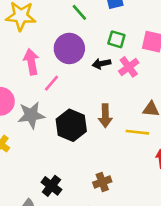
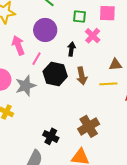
black arrow: (101, 64) -> (71, 49), moved, turned 120
black hexagon: (71, 125) -> (55, 74), moved
brown cross: (102, 182) -> (89, 126), size x1.5

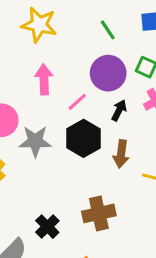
purple circle: (45, 30) -> (108, 73), moved
pink line: (37, 59) -> (77, 102), moved
brown cross: (89, 126) -> (99, 213), moved

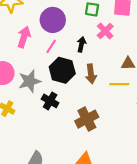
purple circle: (108, 73) -> (53, 20), moved
pink arrow: (44, 79) -> (24, 37), turned 36
black cross: (47, 227) -> (50, 101), moved

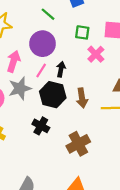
black arrow: (81, 44) -> (61, 69), moved
gray star: (30, 81) -> (20, 88), moved

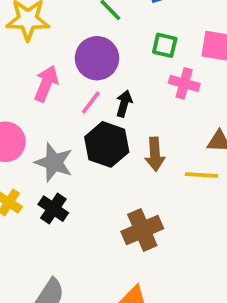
pink cross: (96, 54) -> (184, 83), turned -35
gray star: (20, 88) -> (54, 163), moved, turned 30
black cross: (41, 126) -> (53, 209), moved

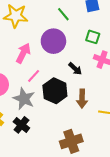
pink line: (91, 103) -> (34, 76), moved
black arrow: (124, 103) -> (75, 69), moved, turned 112

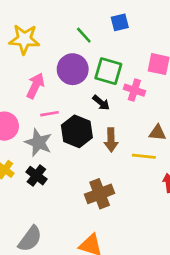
green square: (93, 37) -> (108, 71), moved, size x1.5
pink line: (34, 76) -> (49, 114), turned 40

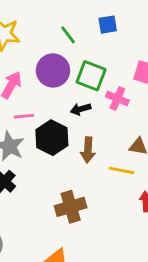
black arrow: (101, 103) -> (81, 109), turned 120

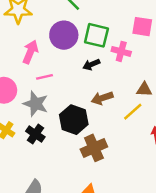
black hexagon: (52, 138) -> (74, 120), moved
brown arrow: (88, 150) -> (102, 98), turned 75
yellow line: (122, 170) -> (133, 112), turned -45

